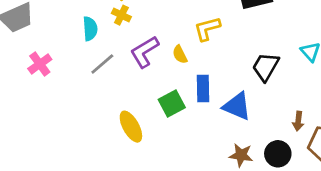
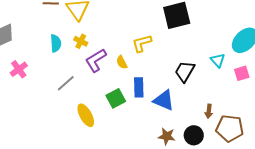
yellow cross: (121, 15) -> (81, 41), moved
gray line: (102, 64) -> (66, 83), moved

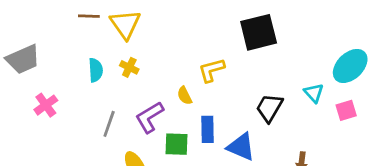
purple L-shape: (96, 60) -> (149, 117), moved
gray line: (66, 83) -> (109, 124), turned -30
green square: (116, 98) -> (176, 144), turned 30

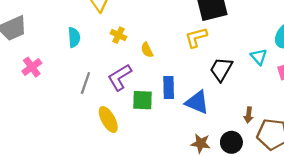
yellow cross: (129, 67) -> (118, 35), moved
yellow L-shape: (211, 70) -> (196, 37), moved
yellow semicircle: (185, 96) -> (147, 50), moved

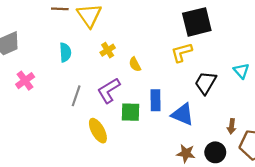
yellow cross: (118, 35) -> (108, 50), turned 32

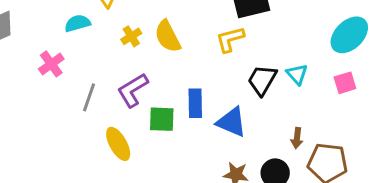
cyan semicircle: (65, 52) -> (77, 23), moved, turned -102
yellow semicircle: (135, 64) -> (168, 36), moved, size x1.6
cyan triangle: (241, 71) -> (297, 74), moved
pink cross: (25, 81) -> (51, 64), moved

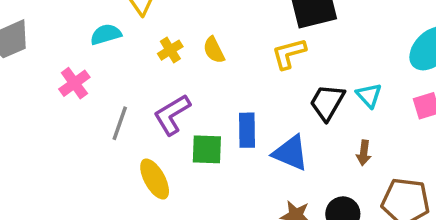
yellow semicircle: (168, 36) -> (214, 50), size x0.7
brown arrow: (297, 138) -> (364, 153), moved

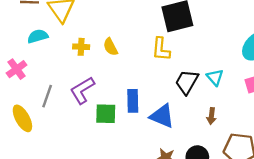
yellow cross: (170, 50) -> (81, 47), turned 35
yellow L-shape: (289, 54) -> (161, 49), turned -70
yellow ellipse: (155, 179) -> (22, 118), moved

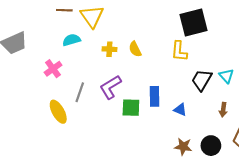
blue triangle: (162, 116) -> (180, 110), size x0.6

